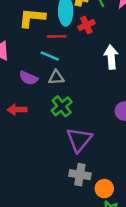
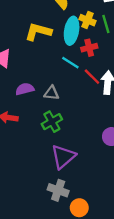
red line: (57, 36) -> (92, 77), moved, turned 36
cyan line: (50, 56) -> (70, 63), moved
purple semicircle: (28, 78) -> (25, 89), turned 132

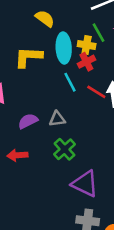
yellow cross: (87, 20) -> (87, 45), moved
cyan line: (70, 63) -> (70, 82), turned 42
purple triangle: (63, 157) -> (85, 184), turned -40

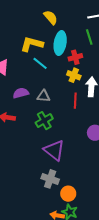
yellow cross: (87, 45) -> (74, 75), moved
cyan line: (70, 82) -> (40, 63), moved, turned -35
red line: (96, 92) -> (75, 101), moved, turned 49

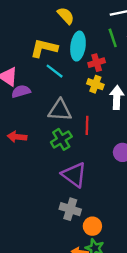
purple semicircle: (21, 93) -> (21, 91), moved
gray triangle: (44, 96) -> (60, 110), size x1.5
red line: (75, 101) -> (87, 125), moved

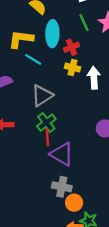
gray triangle: (60, 110) -> (42, 96), turned -30
red line: (87, 125) -> (47, 137), moved
orange circle: (92, 226) -> (74, 203), moved

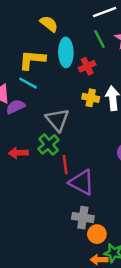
cyan line: (33, 59) -> (28, 83), moved
yellow cross: (73, 68) -> (91, 98), moved
gray triangle: (42, 96) -> (57, 120), turned -35
green cross: (46, 123) -> (49, 144), moved

